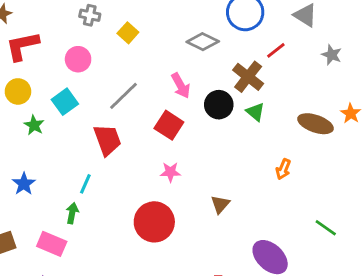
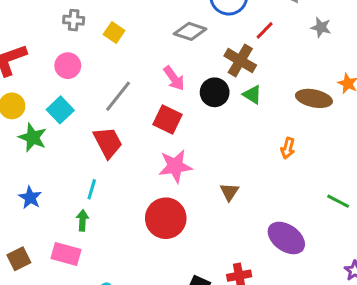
green star: (34, 125) -> (33, 137), size x1.4
pink star: (170, 172) -> (175, 166), size x1.6

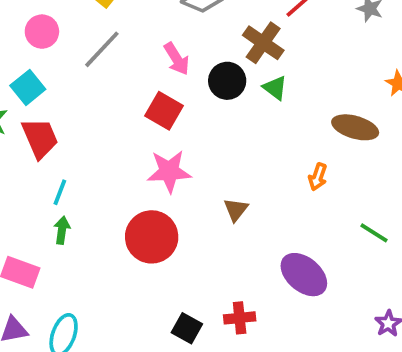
gray line: (118, 96) -> (102, 49), moved
brown ellipse: (314, 98) -> (355, 127), moved
red trapezoid: (108, 142) -> (40, 138), moved
orange arrow: (288, 148) -> (318, 177), moved
green arrow: (82, 220) -> (62, 230), moved

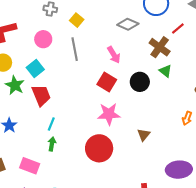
gray line: (102, 49) -> (75, 49), turned -55
black circle: (227, 81) -> (140, 82), moved
purple ellipse: (304, 275) -> (179, 170), turned -45

